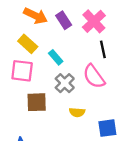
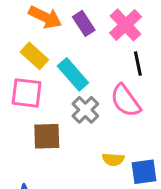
cyan rectangle: (56, 57) -> (73, 74), size x1.5
yellow semicircle: (77, 112) -> (113, 159), moved

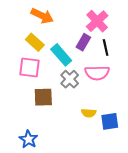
purple rectangle: (84, 23) -> (83, 42), moved, turned 63
pink semicircle: (126, 101) -> (97, 73), turned -55

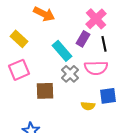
yellow rectangle: (35, 42) -> (19, 39), moved
pink square: (30, 68) -> (19, 70), moved, turned -30
blue square: (110, 121) -> (108, 96), moved

